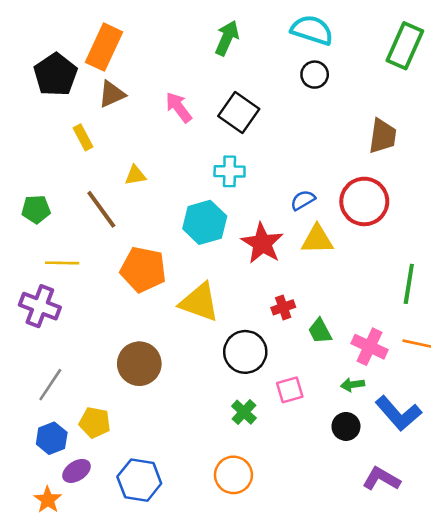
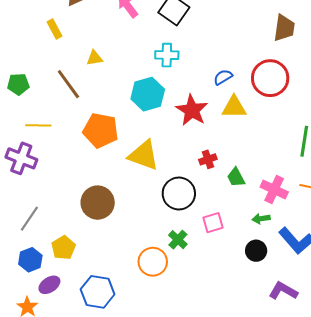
yellow pentagon: (95, 423) -> (63, 248), turned 30
orange circle: (233, 475) -> (153, 262), moved

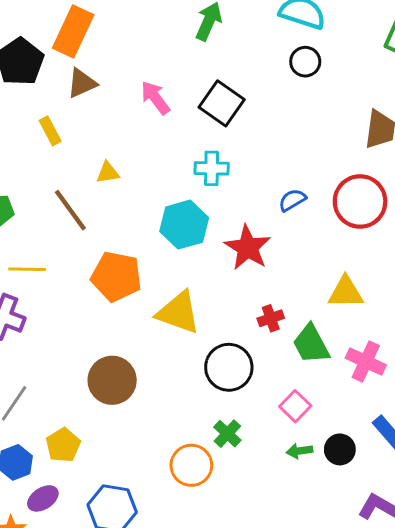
yellow triangle: (234, 107) -> (346, 292), moved
green trapezoid: (236, 177) -> (311, 344), size x1.4
green arrow: (261, 219) -> (299, 451), moved
pink square: (213, 223) -> (295, 406), moved, turned -30

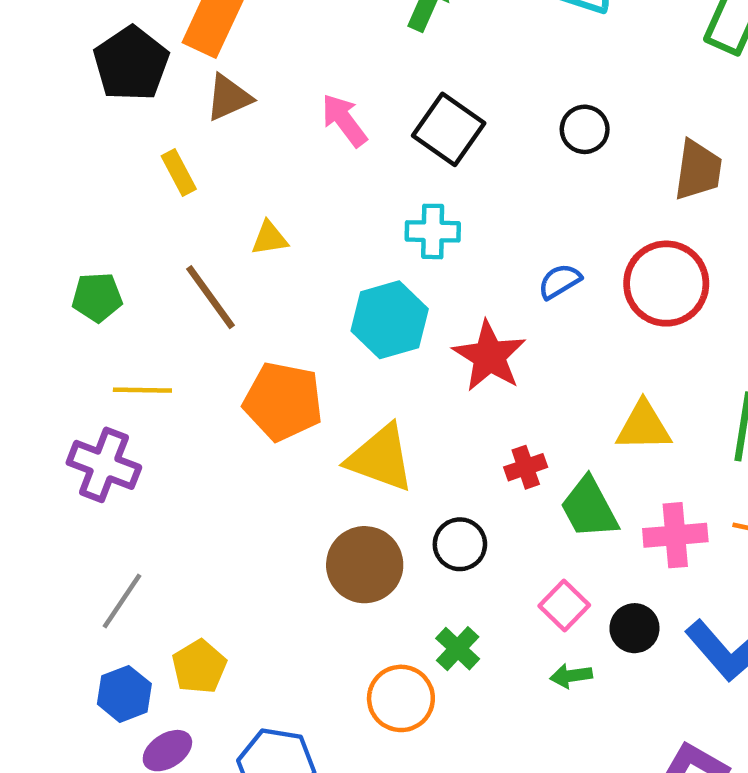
black circle: (305, 62) -> (585, 129), moved
pink cross: (366, 362) -> (675, 535), turned -30
black circle: (229, 367) -> (460, 544), size x0.7
brown circle: (112, 380) -> (365, 565), moved
black circle: (340, 449) -> (634, 628), moved

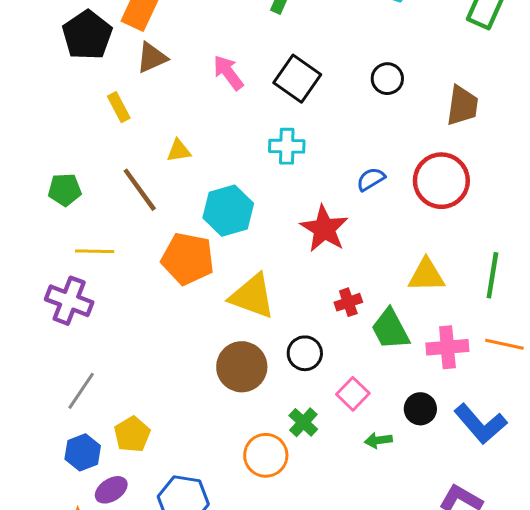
cyan hexagon: (390, 320) -> (228, 211), moved
pink square: (564, 605) -> (353, 394), moved

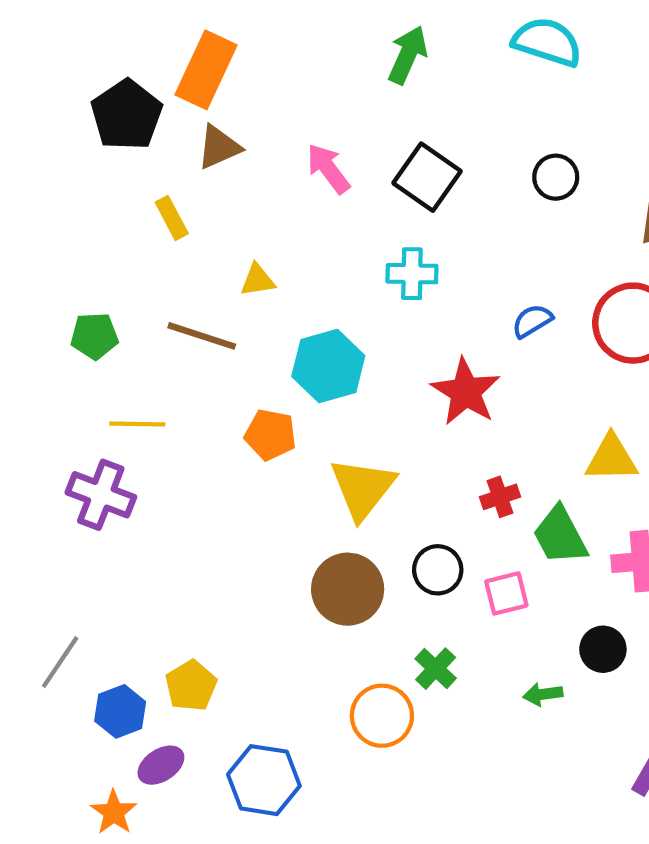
brown line: (140, 190) -> (202, 336), turned -36
orange pentagon: (188, 259) -> (270, 435), size x0.7
yellow triangle: (252, 296) -> (363, 488), turned 48
gray line: (81, 391) -> (60, 662), moved
pink square: (353, 394) -> (506, 593), moved, turned 32

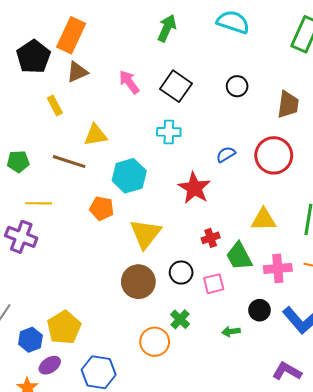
yellow triangle: (257, 280) -> (96, 135), size x1.4
yellow pentagon: (191, 686) -> (64, 327), size x1.4

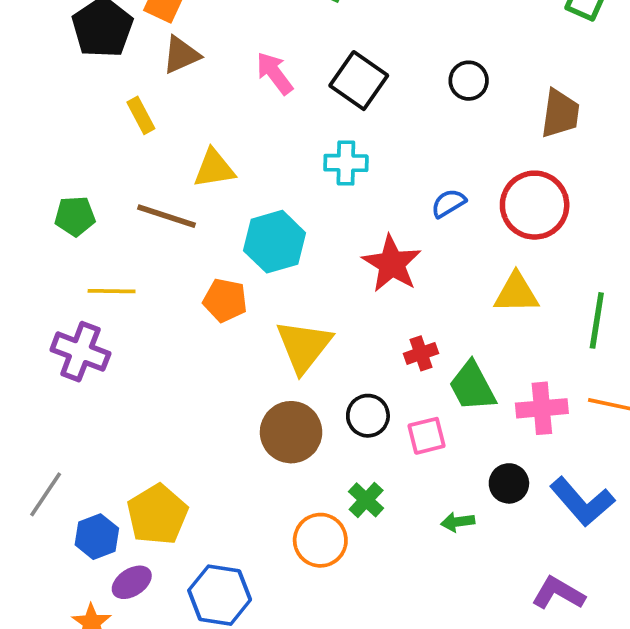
yellow triangle: (264, 220) -> (516, 293), moved

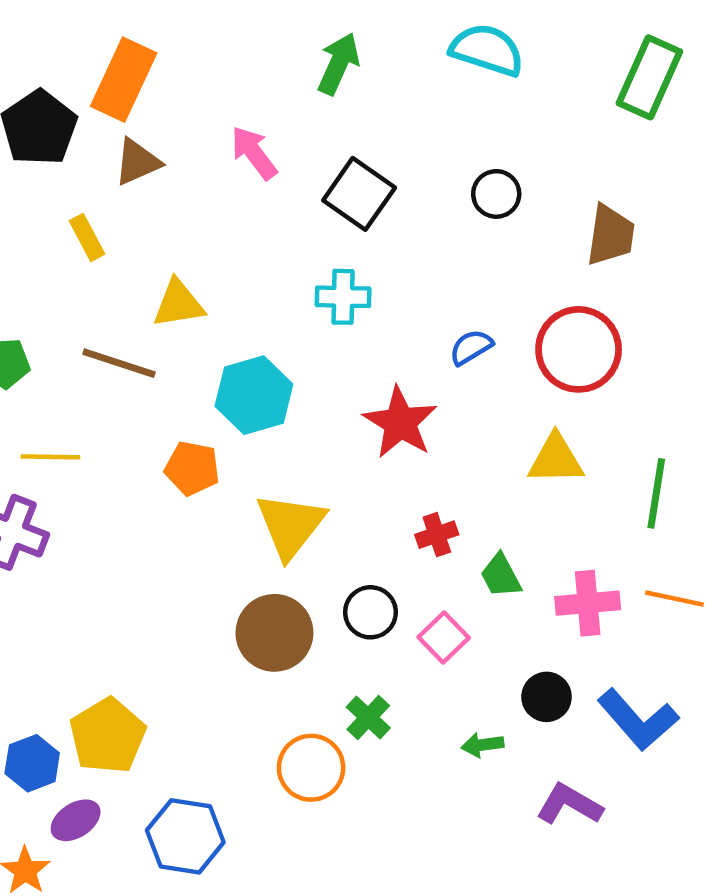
pink arrow: (275, 73) -> (254, 153), moved
green trapezoid: (472, 386) -> (501, 576), size x0.7
pink square: (427, 436) -> (444, 637), turned -30
purple L-shape: (558, 593) -> (569, 804), moved

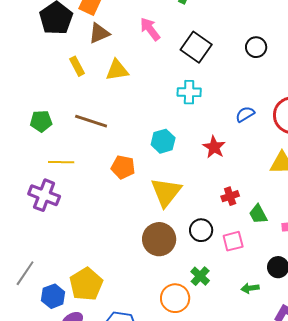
yellow triangle: (178, 304) -> (117, 70), moved
cyan hexagon: (254, 395) -> (163, 141), moved, size x0.7
red star: (400, 423) -> (214, 147), size x0.7
pink square: (444, 637) -> (233, 241), turned 30

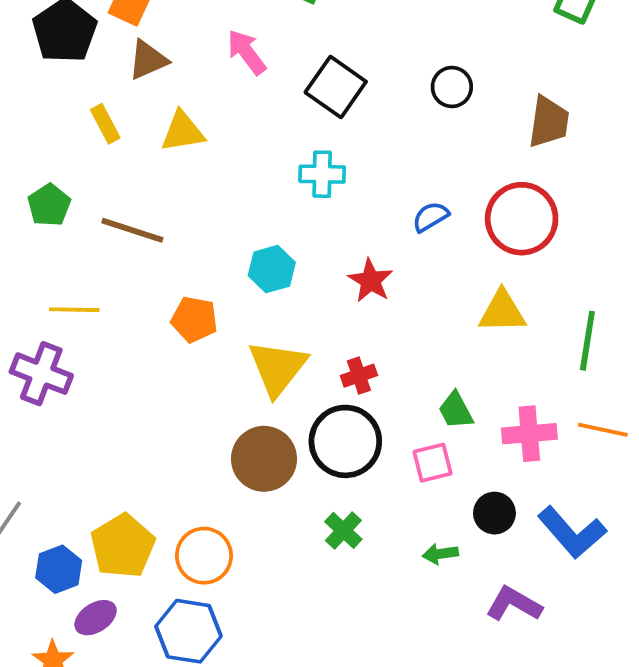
green pentagon: (41, 121) -> (49, 205), moved, turned -30
red cross: (230, 196) -> (359, 376), moved
black circle: (201, 230) -> (345, 441), size x1.6
pink square: (233, 241) -> (433, 463), moved
orange circle: (175, 298) -> (204, 556), moved

